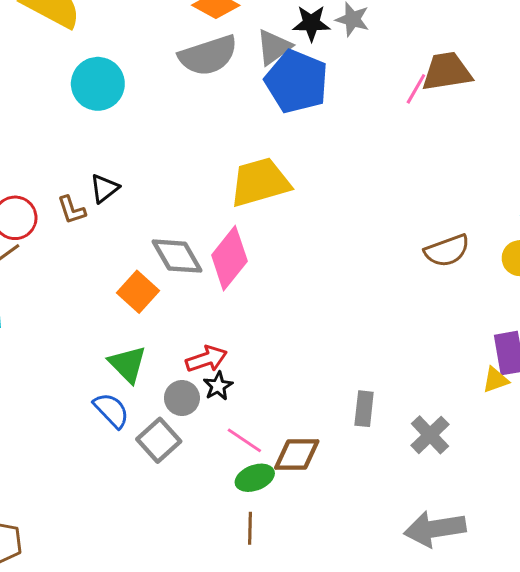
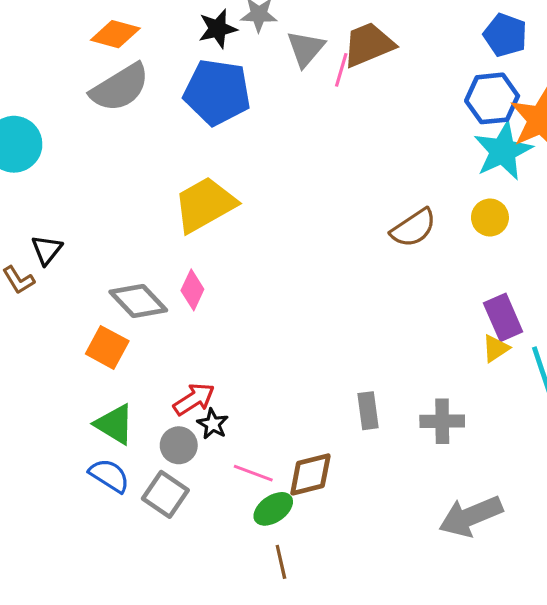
gray triangle: (274, 47) -> (306, 49), moved
pink diamond: (229, 258) -> (192, 290), size x0.6
gray cross: (430, 435) -> (442, 421), turned -33

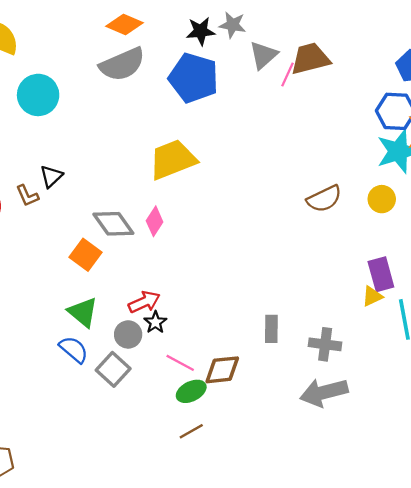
gray arrow: (471, 516) -> (324, 392), moved
brown line: (281, 562) -> (191, 431), turned 65

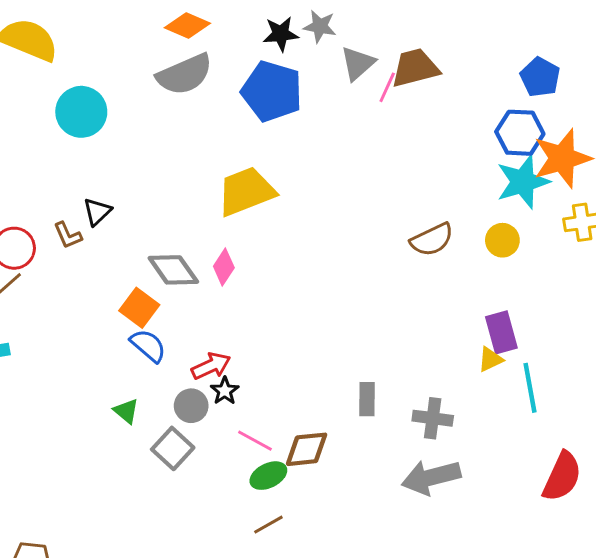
green triangle: (83, 312) -> (126, 411), moved, size x0.7
blue semicircle: (74, 350) -> (148, 346), moved

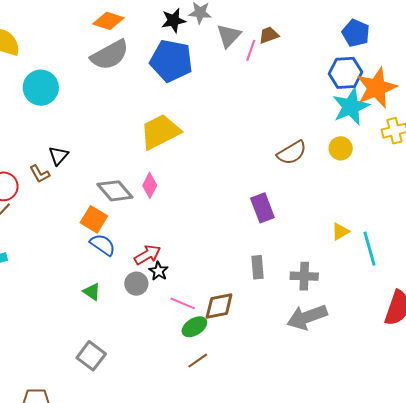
brown trapezoid: (415, 68) -> (269, 35), size x0.6
purple rectangle: (501, 332) -> (262, 208), moved
gray square: (173, 448) -> (91, 356), moved

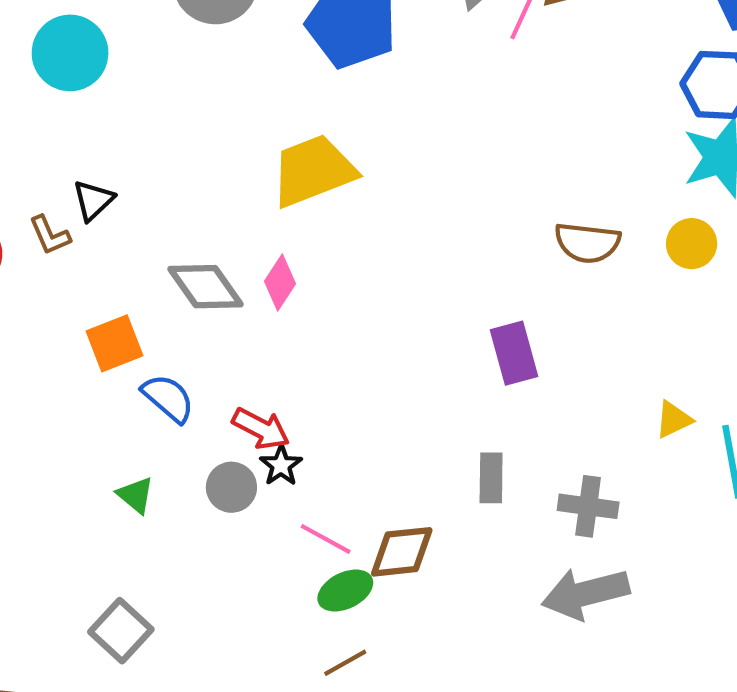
brown semicircle: (292, 153) -> (587, 243), turned 32
orange square: (94, 219) -> (115, 343), moved, turned 32
red arrow: (147, 255) -> (261, 429), turned 52

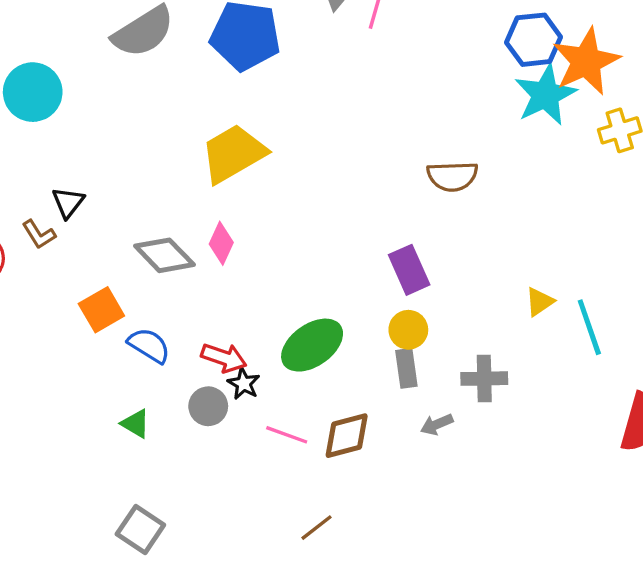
yellow circle: (692, 244) -> (408, 330), moved
green ellipse: (345, 591) -> (312, 345), moved, size x1.5
gray arrow: (585, 593) -> (437, 424), moved, size x0.5

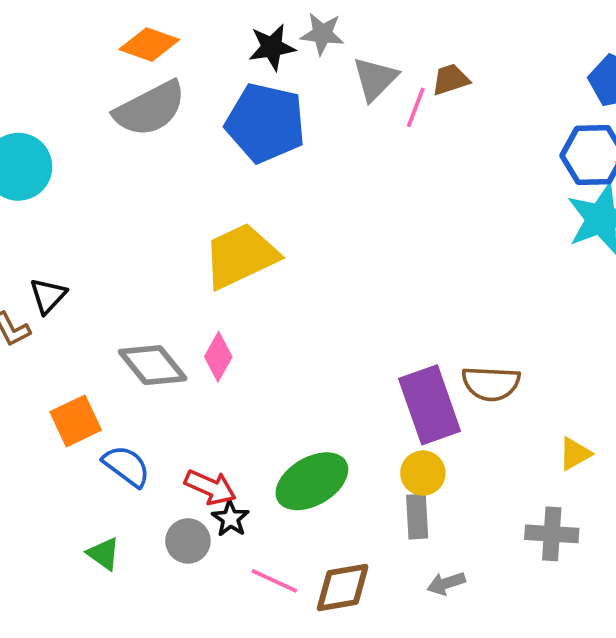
brown semicircle: (452, 176) -> (491, 384), moved
purple rectangle: (409, 270) -> (430, 405), size x1.4
gray cross: (484, 379) -> (552, 534), moved

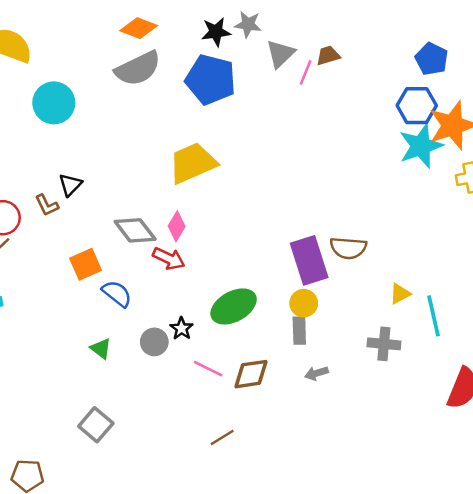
red arrow: (210, 487) -> (169, 258), moved

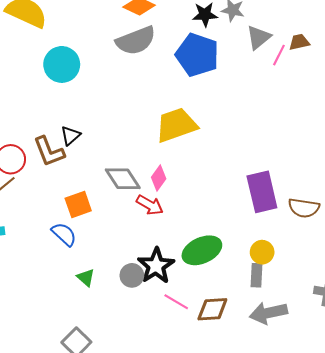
brown L-shape: (47, 205) -> (49, 152), size x1.6
purple rectangle: (309, 260) -> (262, 192), moved
blue semicircle: (117, 294) -> (64, 234), moved
black star: (181, 329) -> (156, 266), size x1.8
gray arrow: (316, 373) -> (268, 313), size x1.8

